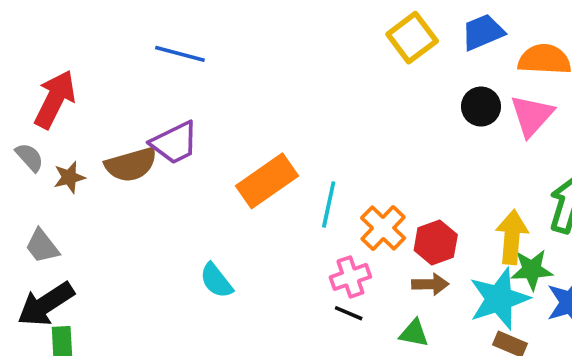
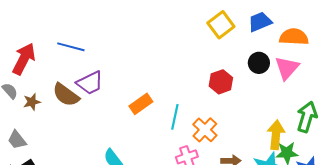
blue line: (180, 54) -> (71, 47), moved
brown semicircle: (131, 165) -> (66, 95), turned 52
orange rectangle: (267, 181) -> (141, 104), size x0.7
red hexagon: (436, 243) -> (221, 82), moved

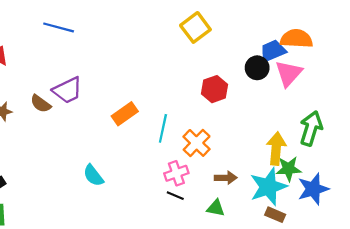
blue trapezoid: (260, 22) -> (273, 51), moved
yellow square: (221, 25) -> (195, 27), moved
blue line: (71, 47) -> (59, 27), moved
brown semicircle: (66, 95) -> (41, 104), size x0.7

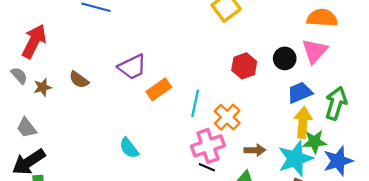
blue trapezoid: (273, 51) -> (300, 93), moved
black circle: (257, 68) -> (285, 58), moved
purple trapezoid: (68, 90) -> (132, 67), moved
pink cross: (176, 173) -> (208, 146), size x1.4

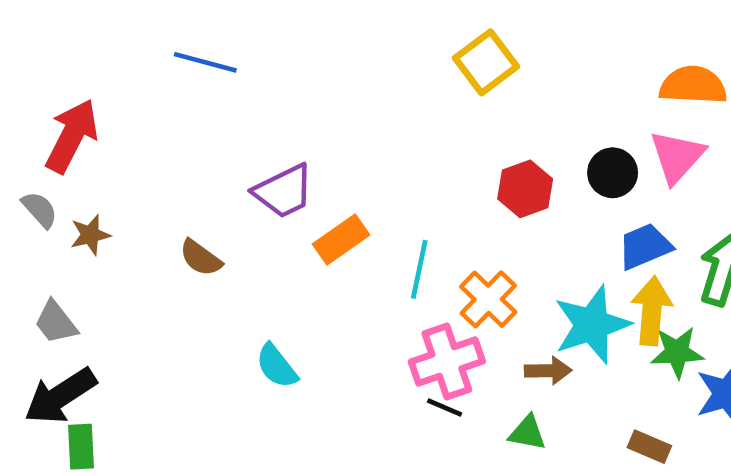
brown semicircle: (79, 80) -> (201, 258), moved
cyan star: (295, 159) -> (592, 325), moved

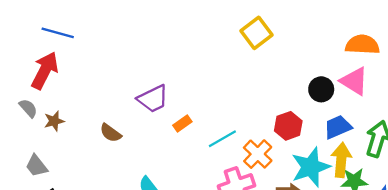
blue line: (205, 62) -> (58, 33), moved
pink triangle: (677, 157) -> (354, 81), turned -40
red hexagon: (525, 189) -> (288, 126), moved
orange rectangle: (341, 239) -> (182, 123), size x0.7
cyan line: (419, 269) -> (222, 139), turned 48

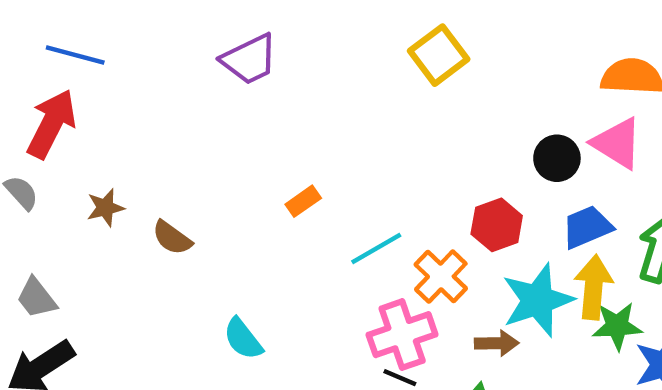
purple trapezoid: (153, 99) -> (249, 59), moved
brown star: (54, 121) -> (105, 208), moved
orange rectangle: (182, 123) -> (303, 201), moved

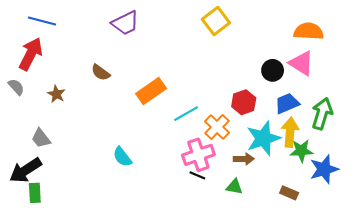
orange rectangle: (303, 201) -> (151, 91), size x1.8
brown star: (105, 208) -> (56, 94), turned -30
brown semicircle: (172, 238) -> (101, 72), moved
gray trapezoid: (36, 298) -> (41, 138), moved

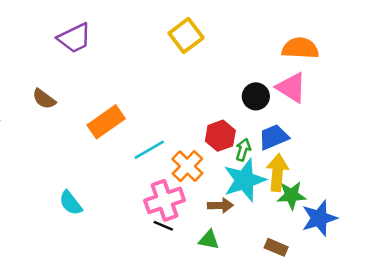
green arrow: (322, 114) -> (243, 150), moved, size x0.6

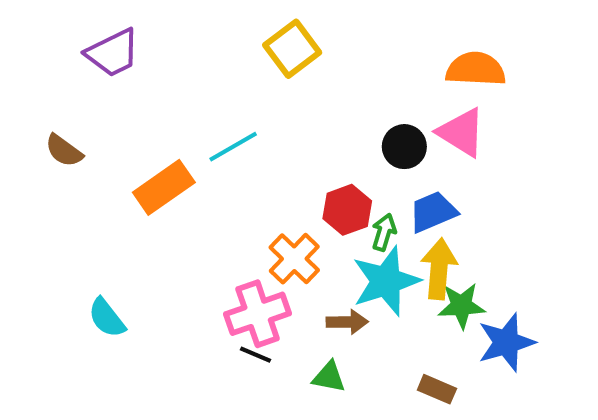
cyan line: (149, 150) -> (233, 147), moved

